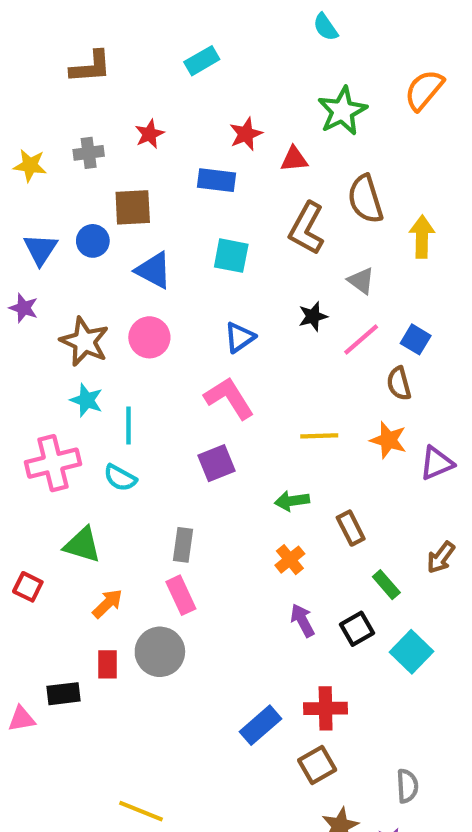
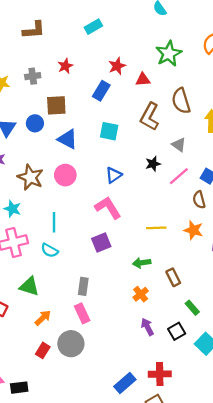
blue rectangle: (217, 180) -> (101, 91), turned -66
cyan star: (87, 400) -> (12, 209), moved
red rectangle: (107, 664) -> (43, 350), turned 32
black rectangle: (63, 694) -> (19, 388), moved

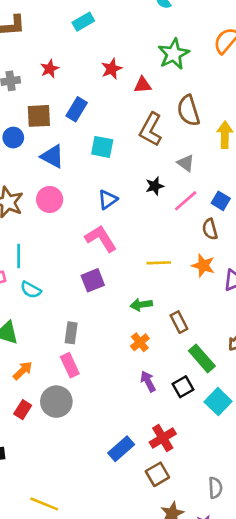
blue rectangle: (101, 91) -> (77, 109), moved
cyan line: (54, 222) -> (19, 256), moved
green rectangle: (192, 308) -> (202, 358), size x1.5
red cross: (160, 374) -> (163, 438), turned -30

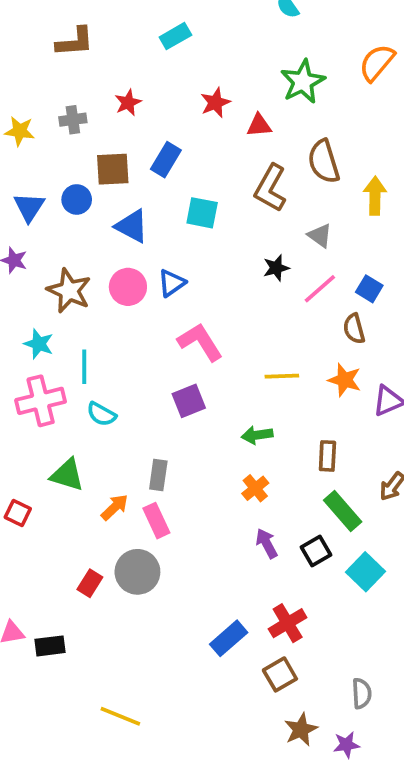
blue triangle: (108, 199) -> (172, 283), moved
brown rectangle: (179, 322) -> (327, 456), moved, turned 30
orange arrow: (23, 371) -> (115, 507), moved

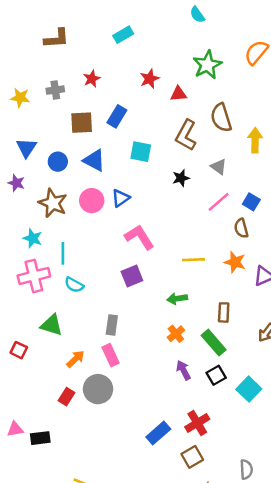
blue circle: (77, 199) -> (58, 162), moved
black star: (276, 268) -> (181, 178), moved
orange arrow: (115, 507) -> (75, 359), moved
green rectangle: (343, 511) -> (214, 343), moved

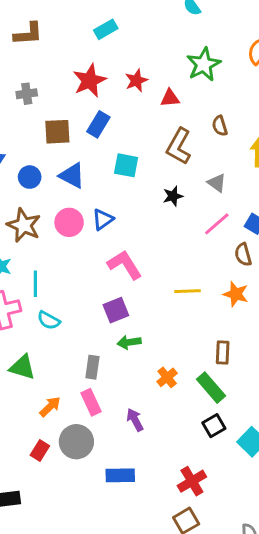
red star: (92, 79) -> (90, 81), moved, size x1.6
brown semicircle: (221, 118) -> (220, 126), size x0.6
green arrow: (177, 299) -> (129, 342), moved
purple arrow: (183, 370) -> (135, 420), moved
blue rectangle: (158, 433) -> (120, 475), moved, turned 40

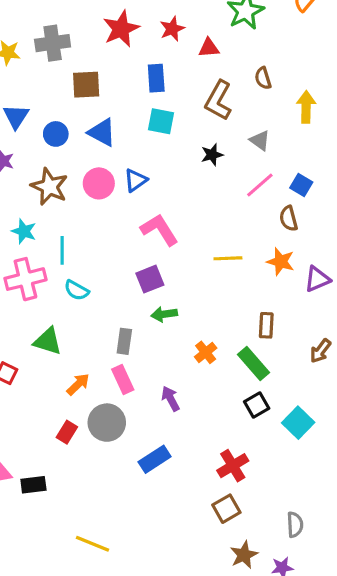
gray cross: (27, 94) -> (53, 43), size x1.5
blue rectangle: (98, 124) -> (156, 78), moved, turned -35
blue rectangle: (120, 475) -> (155, 459), turned -32

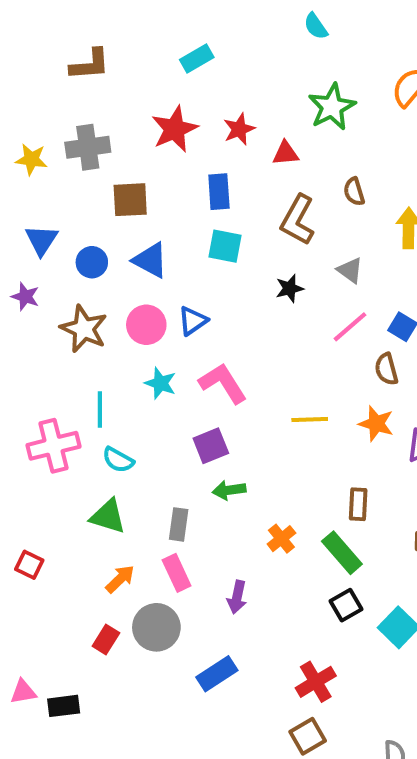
cyan star: (24, 231) -> (160, 383), moved
green triangle: (48, 341) -> (108, 516), moved
purple arrow: (171, 399) -> (237, 597), turned -140

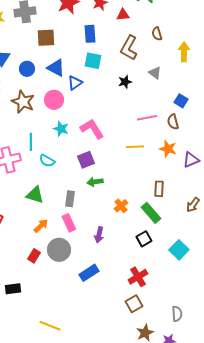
blue triangle: (193, 321) -> (75, 83), moved
pink line: (350, 327) -> (147, 118), moved, turned 30
cyan semicircle: (118, 460) -> (47, 161), moved
black square: (346, 605) -> (144, 239), moved

